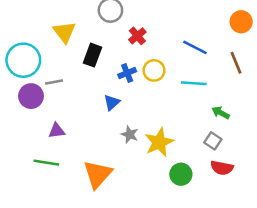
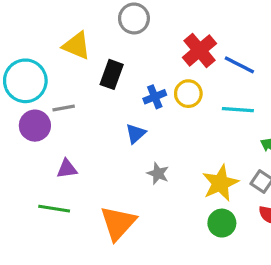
yellow triangle: (64, 32) -> (76, 46), turned -30
red cross: (137, 36) -> (200, 50), moved, size x1.5
yellow star: (159, 142) -> (220, 183), moved

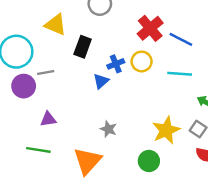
blue triangle: (136, 134) -> (101, 81), moved
gray star: (158, 174) -> (108, 129), moved
green circle: (222, 223) -> (149, 161), moved

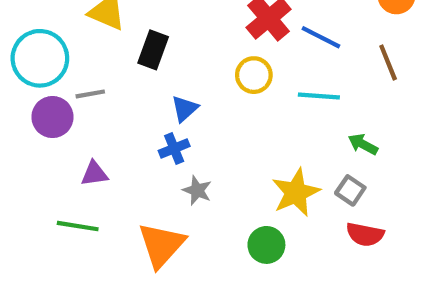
blue cross: (116, 64) -> (174, 148), moved

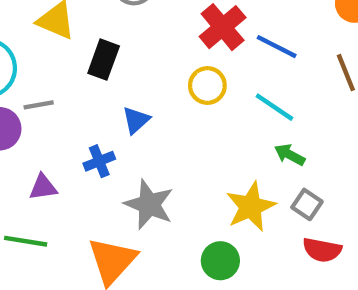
cyan line: (319, 96) -> (274, 107), turned 30
green arrow: (363, 144) -> (290, 155), moved
blue cross: (174, 148) -> (99, 161), moved
gray star: (197, 190) -> (149, 204), size x1.6

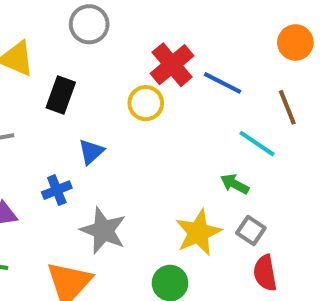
yellow circle: (207, 85) -> (146, 103), moved
cyan line: (274, 107) -> (257, 144), moved
red semicircle: (322, 250) -> (265, 273), turned 69

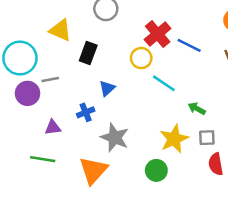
cyan line: (257, 144) -> (164, 83), moved
gray square: (251, 230) -> (207, 138), turned -36

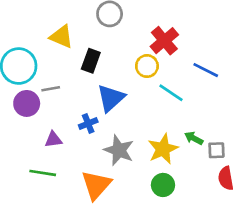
blue line: (189, 45) -> (206, 70), moved
blue triangle: (107, 88) -> (111, 98), size x1.6
green arrow: (197, 109) -> (194, 138), moved
yellow star: (174, 139) -> (163, 149), moved

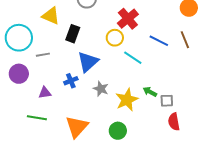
purple circle: (27, 103) -> (19, 74), moved
gray star: (119, 150) -> (101, 89), moved, size x0.7
green circle: (163, 185) -> (118, 131), moved

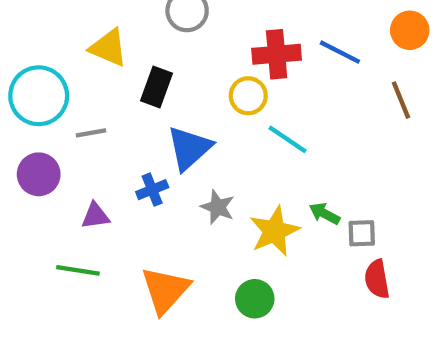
red cross: (128, 19) -> (277, 54), turned 35
blue line: (159, 41) -> (340, 52), moved

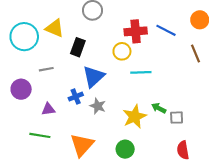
cyan circle: (39, 96) -> (24, 37), moved
cyan line: (287, 139) -> (141, 72), turned -36
gray star: (218, 207) -> (98, 106), moved
red semicircle: (377, 279) -> (183, 150), moved

